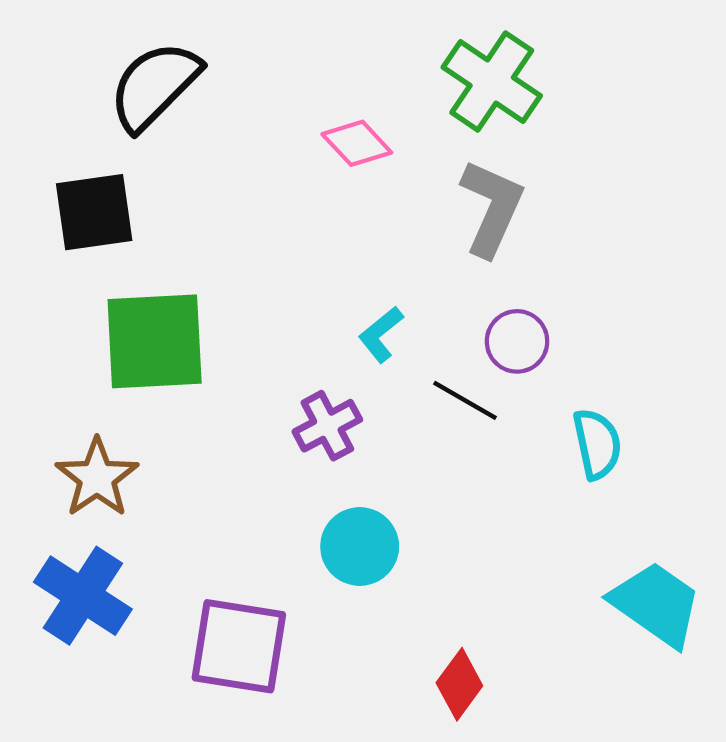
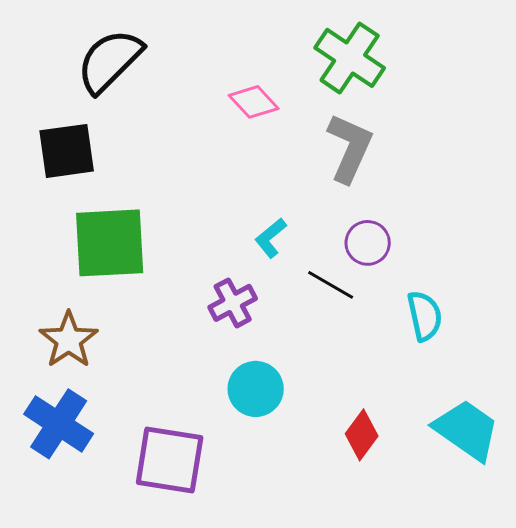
red diamond: (459, 684) -> (362, 435), moved

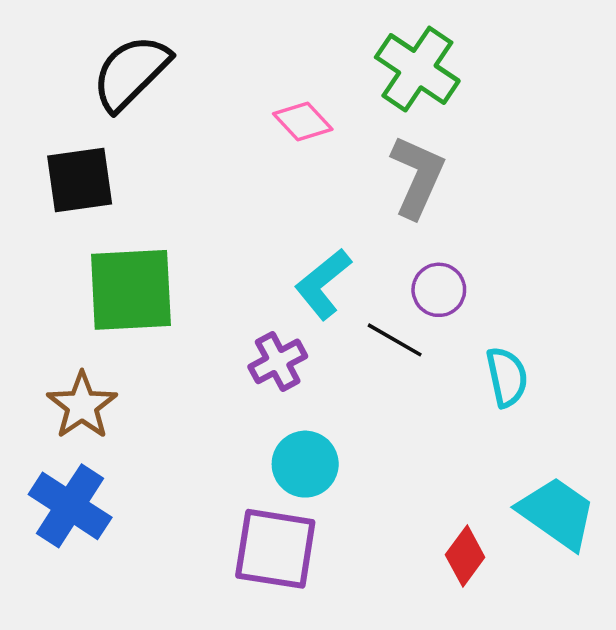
cyan L-shape: (271, 238) -> (323, 284), size x1.5
red diamond: (362, 435) -> (465, 556), moved
purple square: (170, 460) -> (275, 549), moved

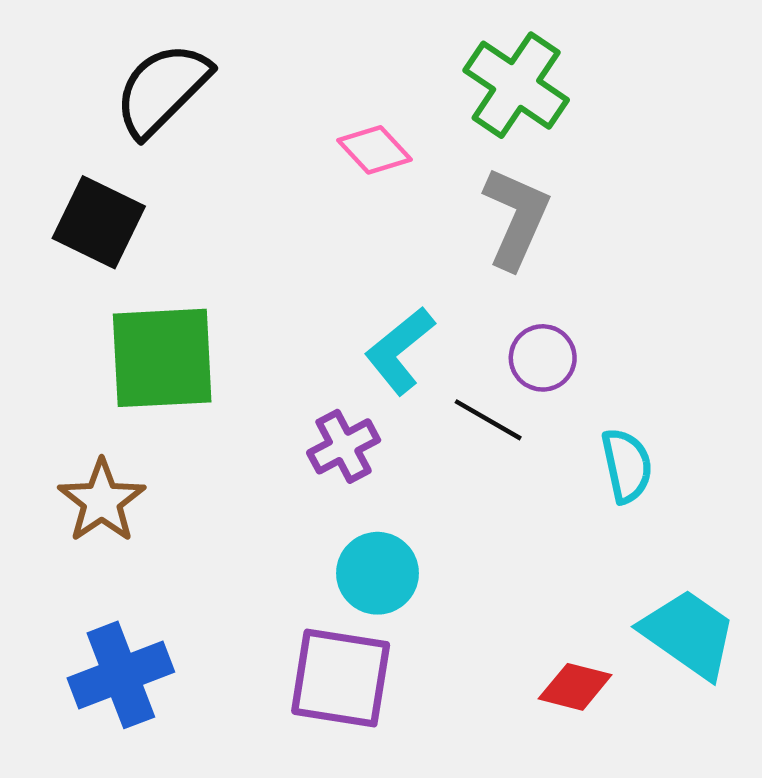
black square: (80, 180) -> (99, 222), turned 34
blue cross: (70, 506) -> (121, 675), moved, turned 36
red diamond: (465, 556) -> (575, 687), turned 68

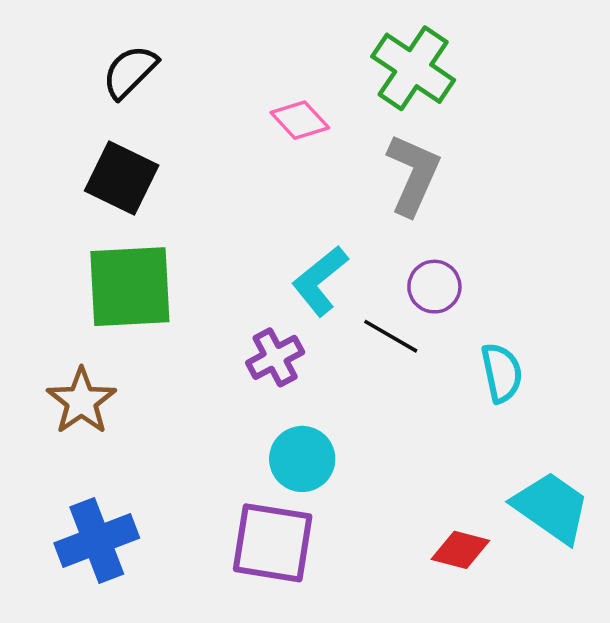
black semicircle: (162, 89) -> (130, 72), size x0.7
black square: (99, 222) -> (122, 178), moved

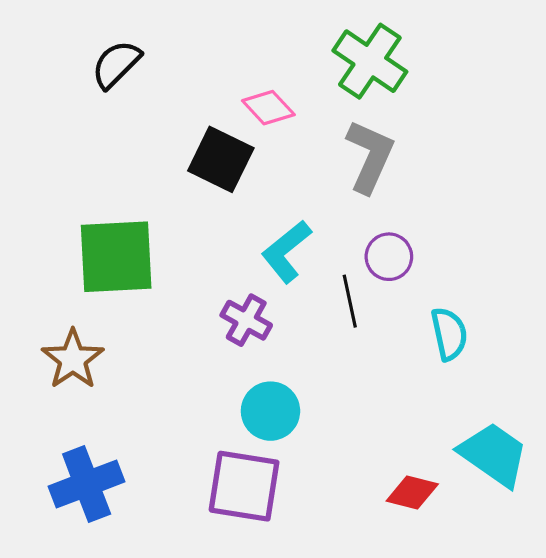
black square: (122, 178) -> (221, 159), moved
black line: (391, 336) -> (350, 301), turned 48
purple cross: (275, 357) -> (246, 320), turned -33

